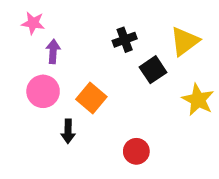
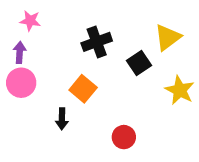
black cross: (125, 40) -> (97, 42), moved, size x1.4
purple arrow: (53, 51) -> (20, 52), moved
pink circle: (43, 91) -> (21, 83), moved

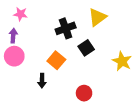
yellow triangle: (168, 37) -> (97, 17), moved
black square: (139, 63) -> (86, 48), moved

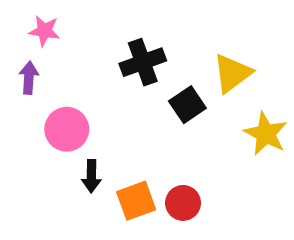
yellow triangle: (97, 17) -> (232, 73), moved
pink circle: (14, 56) -> (67, 129), moved
orange square: (56, 60) -> (136, 201), moved, turned 30

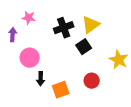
pink star: (44, 31) -> (29, 18), moved
yellow triangle: (232, 73) -> (91, 25), moved
red circle: (183, 203) -> (92, 81), moved

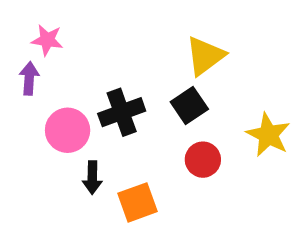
pink star: (29, 18) -> (47, 40), moved
black cross: (64, 28) -> (122, 112), moved
red circle: (92, 81) -> (203, 160), moved

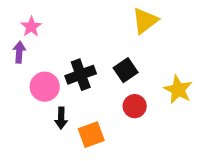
pink star: (47, 40) -> (31, 27), turned 30
yellow triangle: (205, 56) -> (145, 21), moved

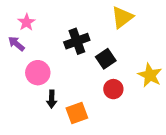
purple arrow: (19, 52) -> (16, 44), turned -54
black cross: (81, 75) -> (77, 41), moved

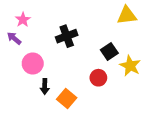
yellow triangle: (122, 17) -> (127, 15), moved, turned 30
black square: (106, 59) -> (109, 51), moved
orange square: (77, 113) -> (67, 99), turned -30

